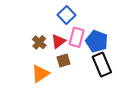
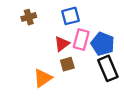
blue square: (67, 15) -> (70, 16), turned 30
brown cross: (39, 42) -> (29, 17), moved, turned 32

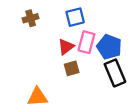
orange triangle: (43, 78) -> (37, 97), moved, turned 30

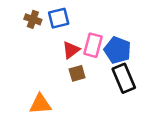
blue square: (75, 17) -> (59, 18), moved
brown cross: (31, 18) -> (33, 19), turned 35

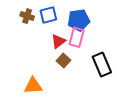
blue pentagon: (118, 50) -> (79, 20), moved, turned -30
brown square: (77, 73) -> (63, 60), turned -32

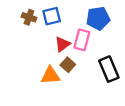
blue pentagon: (79, 20) -> (98, 18), moved
orange triangle: (33, 86) -> (51, 76), moved

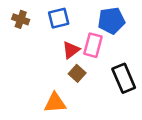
brown cross: (29, 17) -> (21, 19), moved
orange triangle: (51, 76) -> (55, 103), moved

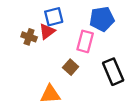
brown cross: (21, 19) -> (29, 37), moved
red triangle: (71, 50) -> (47, 31), moved

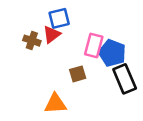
blue pentagon: (102, 19) -> (112, 53), moved, turned 30
brown square: (71, 67) -> (78, 74), turned 32

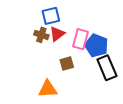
red triangle: (52, 34) -> (57, 34), moved
brown cross: (32, 41) -> (41, 35), moved

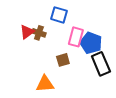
blue square: (51, 16) -> (59, 15), moved, turned 30
red triangle: (57, 34) -> (27, 32), moved

